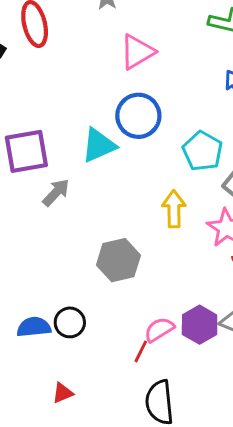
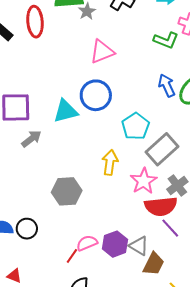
red triangle: (63, 393) -> (14, 276), turned 35

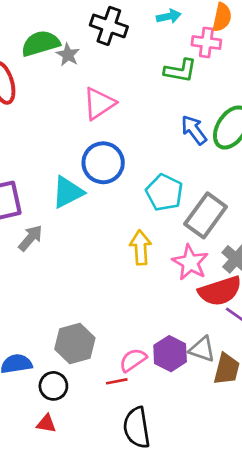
gray hexagon: (67, 191) -> (75, 344), moved
black circle: (27, 229) -> (53, 386), moved
red line: (72, 256) -> (117, 381), turned 56

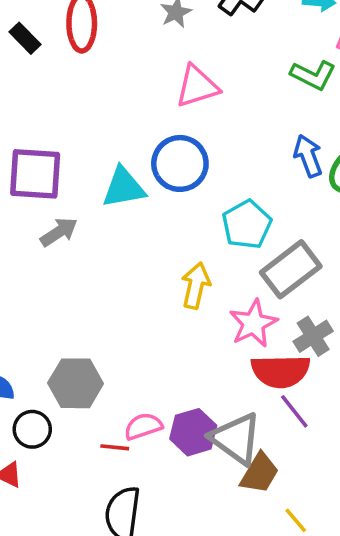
gray triangle: (202, 349) -> (236, 439), size x1.5

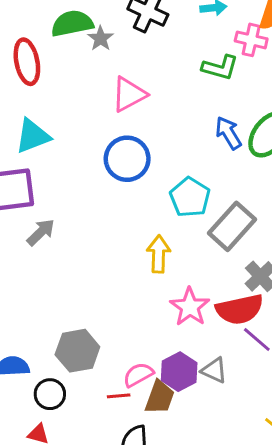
cyan triangle: (124, 188) -> (33, 136), moved
pink star: (253, 323) -> (190, 307), moved
gray triangle: (236, 439) -> (214, 370), size x0.6
brown trapezoid: (260, 473) -> (160, 397), moved

